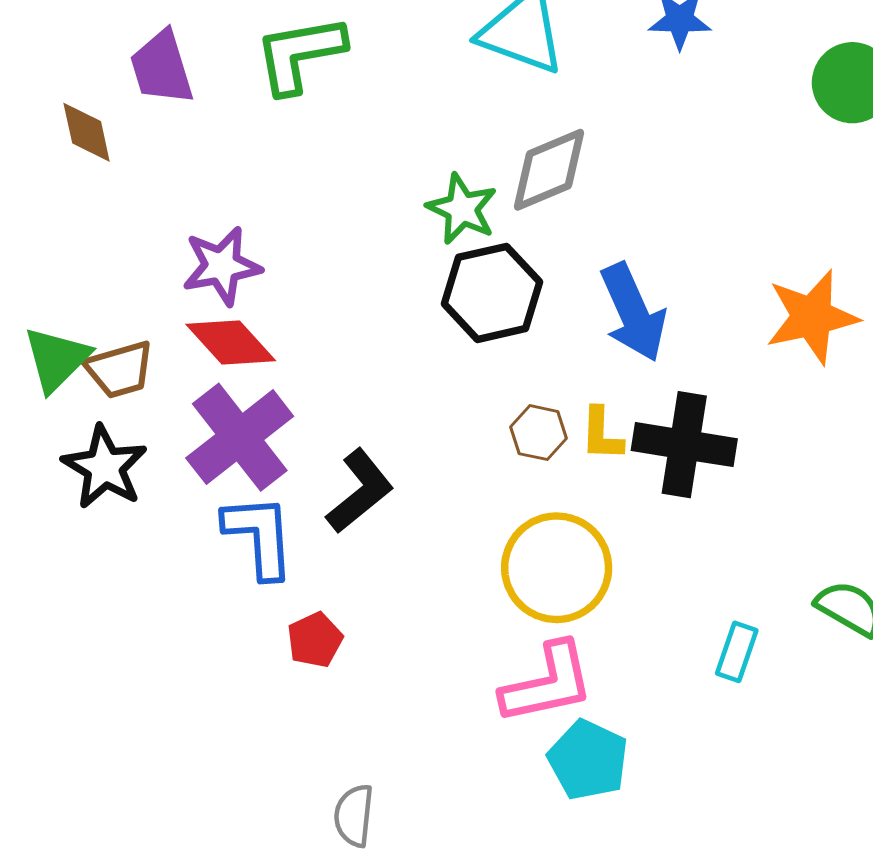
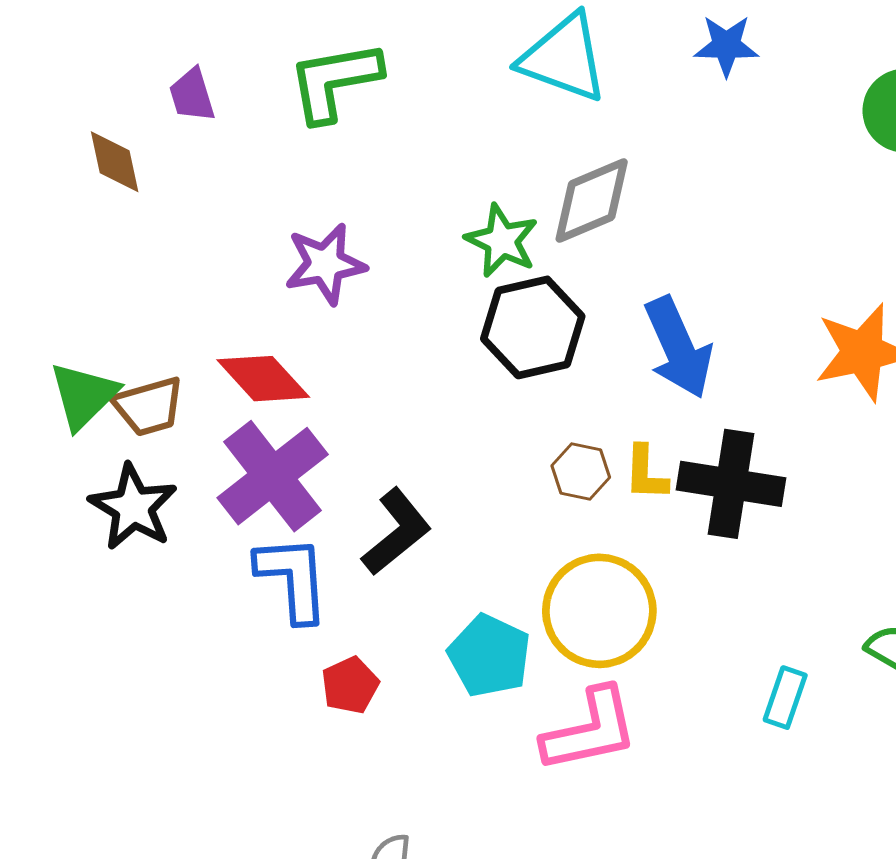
purple trapezoid: (162, 68) -> (192, 95), size x0.7
purple star: (222, 266) -> (325, 264), moved
cyan pentagon: (588, 760) -> (489, 656), moved

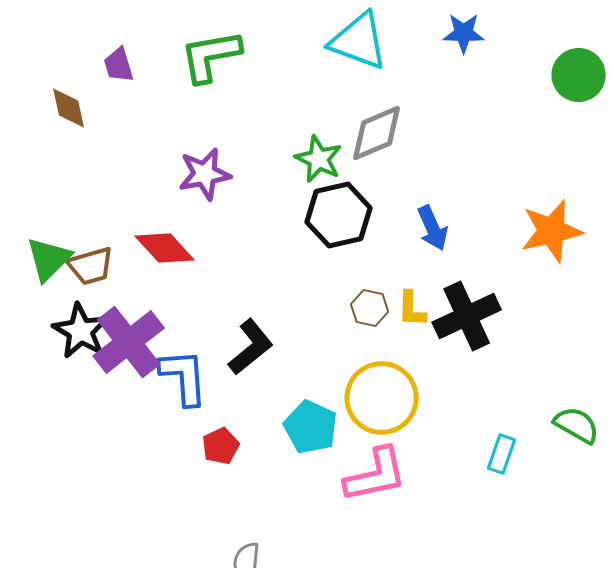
blue arrow: (678, 348) -> (433, 228), size x0.7
purple cross: (273, 476) -> (129, 342), moved
black cross: (731, 484) -> (467, 316), turned -34

